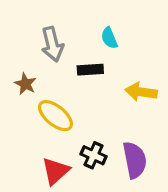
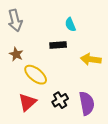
gray arrow: (52, 44) -> (15, 20), moved
black cross: (93, 155) -> (60, 100), turned 35
red triangle: (55, 171) -> (27, 102), moved

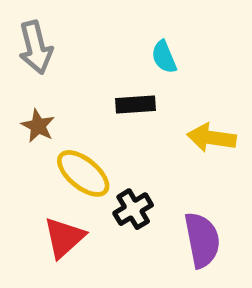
black cross: (60, 100) -> (133, 209), moved

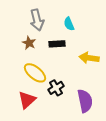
gray arrow: (36, 47) -> (37, 20), moved
brown star: (38, 126) -> (29, 43), moved

